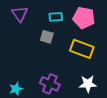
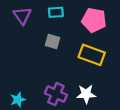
cyan rectangle: (56, 17) -> (56, 12), moved
white star: (88, 84) -> (86, 94), moved

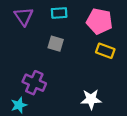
yellow rectangle: (92, 55) -> (105, 51), moved, size x0.7
purple cross: (56, 94) -> (34, 83), moved

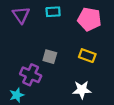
gray square: (56, 44) -> (50, 57), moved
yellow rectangle: (105, 51) -> (87, 56), moved

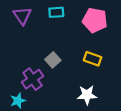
gray square: (50, 57) -> (53, 60), turned 32
purple cross: (31, 75) -> (33, 79), turned 30

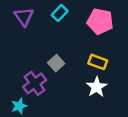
cyan rectangle: (56, 12) -> (60, 13), turned -42
white star: (87, 95) -> (97, 87), moved, turned -30

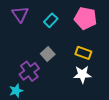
cyan rectangle: (60, 13) -> (51, 20), moved
white star: (97, 87) -> (82, 74), turned 30

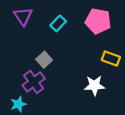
yellow rectangle: (83, 53) -> (111, 59), moved
gray square: (48, 54) -> (44, 60), moved

